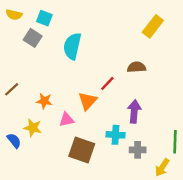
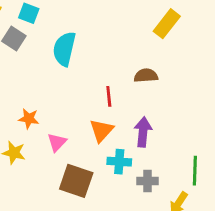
red line: (107, 83) -> (109, 96), turned -49
orange triangle: (87, 101) -> (101, 130), moved
pink triangle: (66, 120) -> (57, 142), turned -35

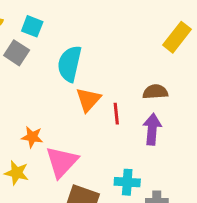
orange triangle: (101, 130) -> (88, 100), moved
purple arrow: (143, 132) -> (152, 129), moved
pink triangle: (57, 142) -> (62, 162), size x1.6

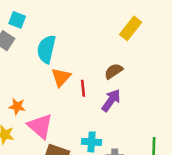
brown semicircle: (155, 92) -> (113, 71), turned -30
purple arrow: (152, 129) -> (111, 100), turned 30
pink triangle: (62, 162) -> (40, 126), turned -32

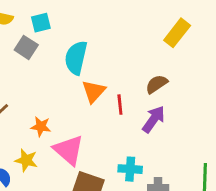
cyan square: (17, 20) -> (41, 23), turned -35

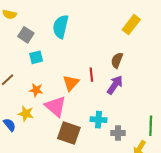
cyan square: (41, 23) -> (36, 57), moved
cyan semicircle: (76, 58) -> (61, 27), moved
brown semicircle: (157, 84) -> (117, 60), turned -35
orange triangle: (94, 91) -> (71, 83), moved

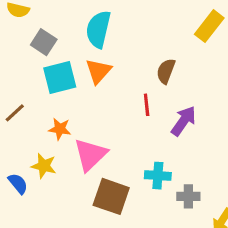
cyan square: (36, 57) -> (60, 78), size x1.5
brown semicircle: (117, 60) -> (166, 71), moved
orange triangle: (71, 83) -> (98, 71), moved
pink triangle: (56, 106) -> (90, 155), turned 35

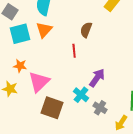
purple arrow: (184, 121) -> (97, 78), moved
cyan cross: (158, 176) -> (81, 95), turned 35
gray cross: (188, 196) -> (100, 108), turned 32

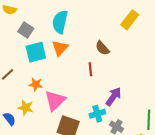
brown semicircle: (86, 30) -> (102, 48), turned -63
cyan cross: (81, 95) -> (97, 114), turned 35

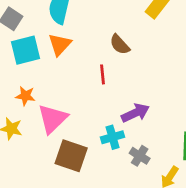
purple arrow: (113, 97) -> (135, 113), turned 30

